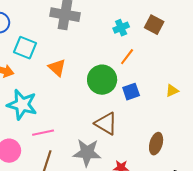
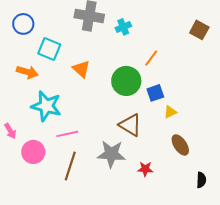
brown square: (154, 25) -> (199, 30), moved
cyan cross: (121, 28) -> (123, 27), moved
yellow triangle: (172, 91) -> (170, 112), moved
brown ellipse: (156, 144) -> (180, 145), turned -50

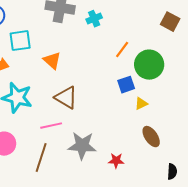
cyan square: (49, 49) -> (20, 41), turned -30
green circle: (126, 81) -> (149, 65), moved
brown triangle: (130, 125) -> (66, 98), moved
pink line: (67, 134) -> (51, 126), moved

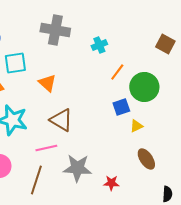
cyan cross: (94, 19) -> (99, 45), moved

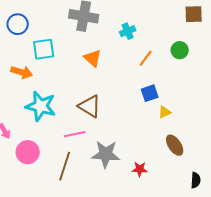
brown square: (165, 44) -> (194, 14), moved, turned -30
orange triangle: (47, 83) -> (93, 58), moved
green circle: (144, 87) -> (180, 50), moved, size x0.6

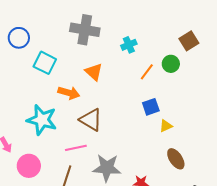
brown square: (194, 14) -> (189, 41), moved, turned -30
cyan square: (44, 49) -> (45, 63), turned 35
green circle: (180, 50) -> (171, 64), moved
orange arrow: (22, 72) -> (69, 93), moved

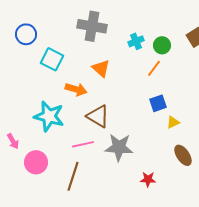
green circle: (171, 64) -> (162, 45), moved
gray star: (107, 168) -> (119, 147), moved

